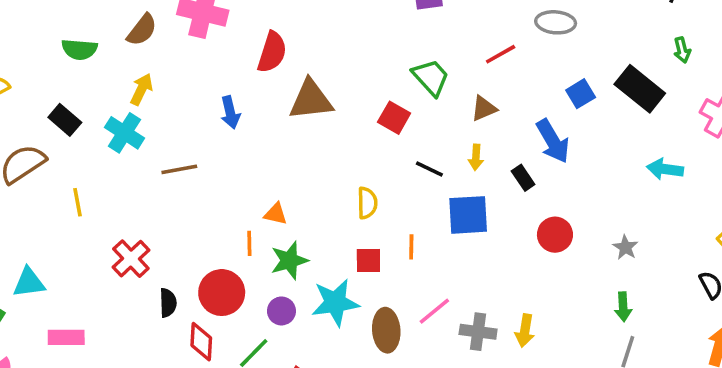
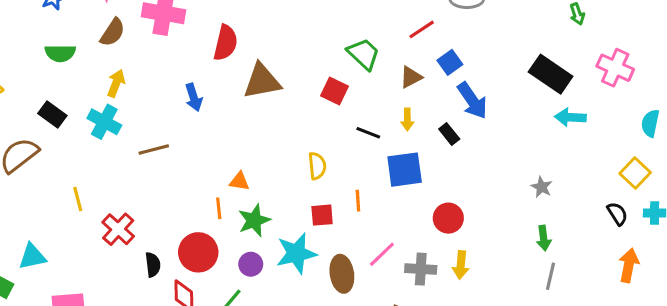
black rectangle: (640, 89) -> (551, 74), moved
blue square: (581, 94) -> (450, 62), moved
yellow line: (78, 202) -> (78, 199), moved
red circle: (555, 235) -> (448, 218), moved

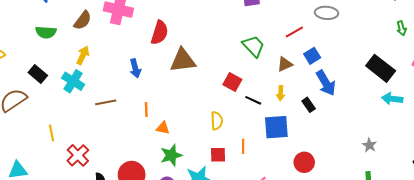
red square: (335, 91) -> (232, 82), moved
orange line: (219, 208) -> (146, 109), moved

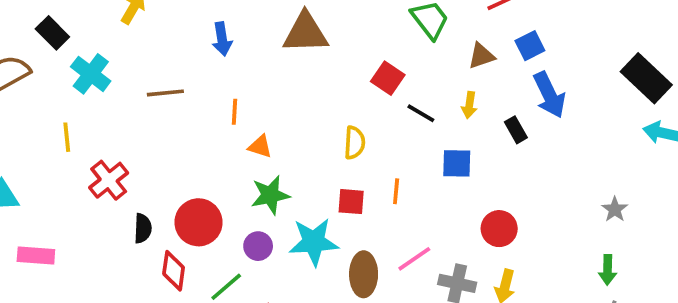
cyan cross: (73, 81) -> (91, 74), moved
blue square: (276, 127) -> (457, 163), size x0.7

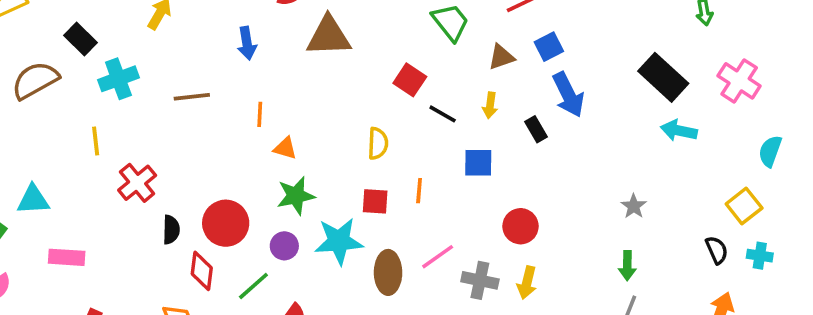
cyan cross: (91, 74) -> (118, 79), turned 33

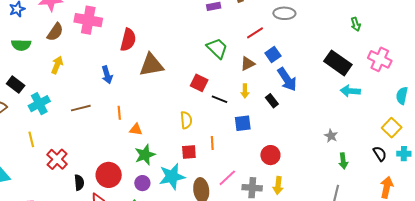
green arrow: (627, 266) -> (343, 161), moved

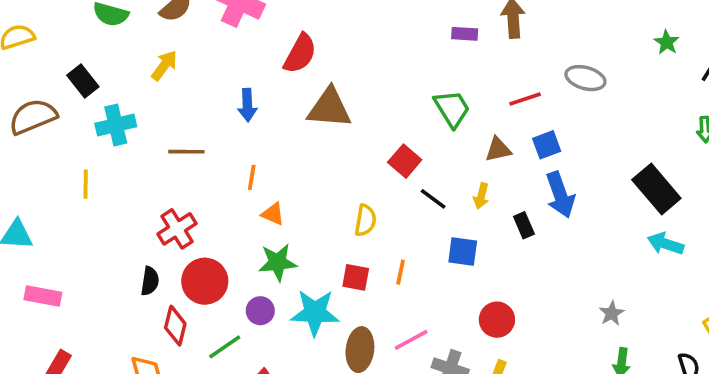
red cross: (57, 159) -> (177, 229), moved

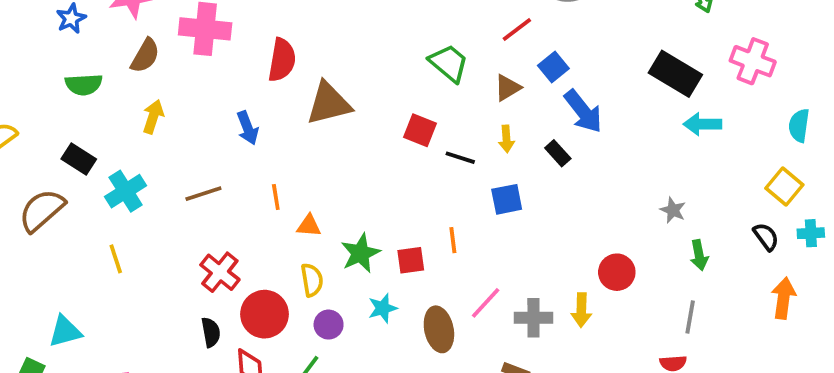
yellow semicircle: (365, 220) -> (312, 280), moved
green star: (278, 262) -> (360, 253), moved
cyan star: (315, 313) -> (383, 308), size x0.6
red circle: (497, 320) -> (617, 272), moved

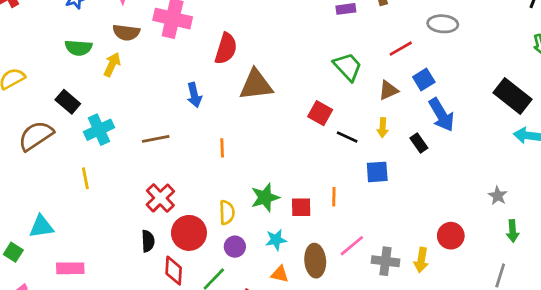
brown semicircle: (145, 56) -> (126, 32), turned 60
yellow arrow: (153, 117) -> (112, 65), moved
orange line: (276, 197) -> (222, 148), moved
orange triangle: (309, 226) -> (280, 274), moved

